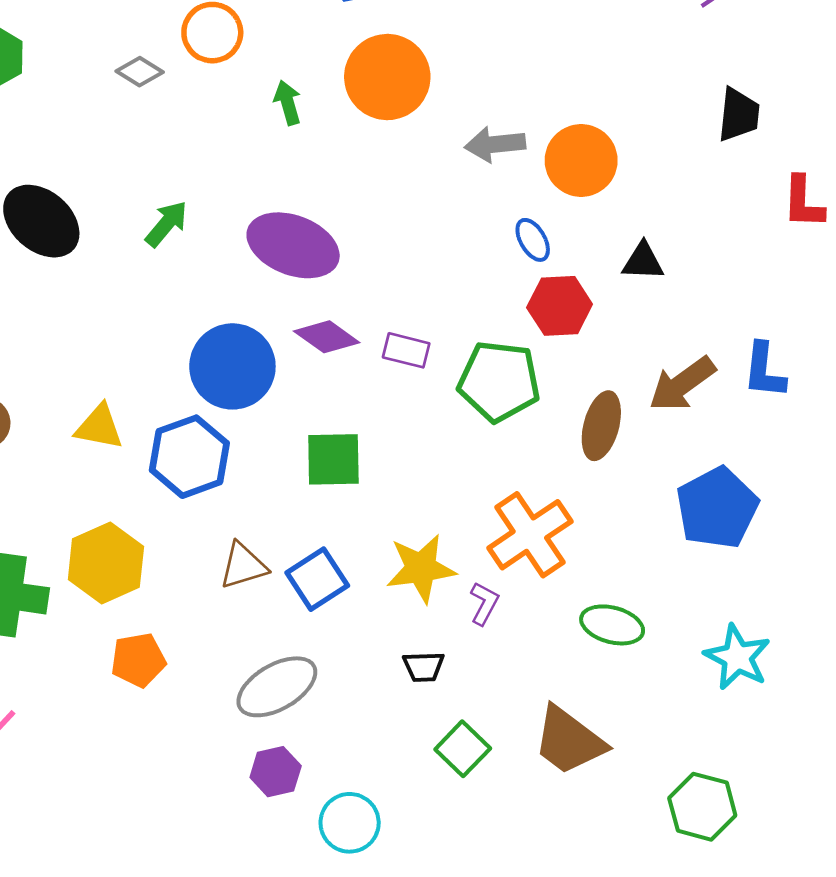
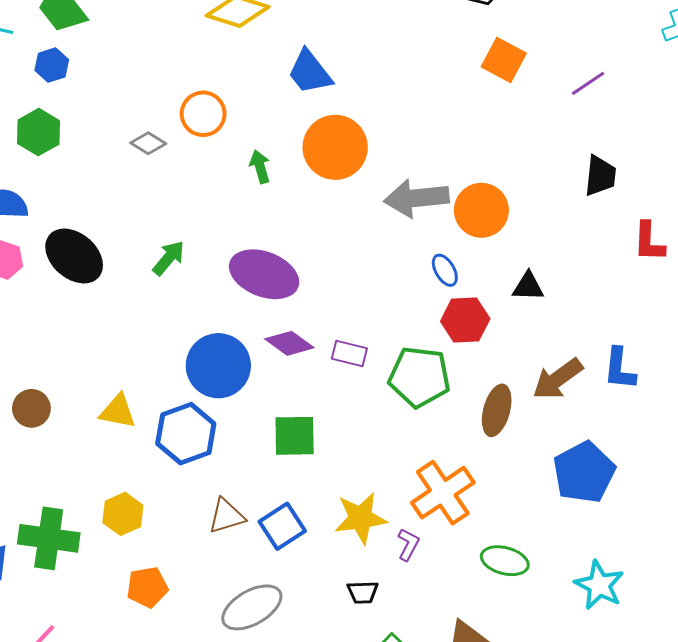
gray arrow: (495, 144) -> (416, 198), size x1.4
yellow hexagon: (106, 563) -> (123, 514), size x0.7

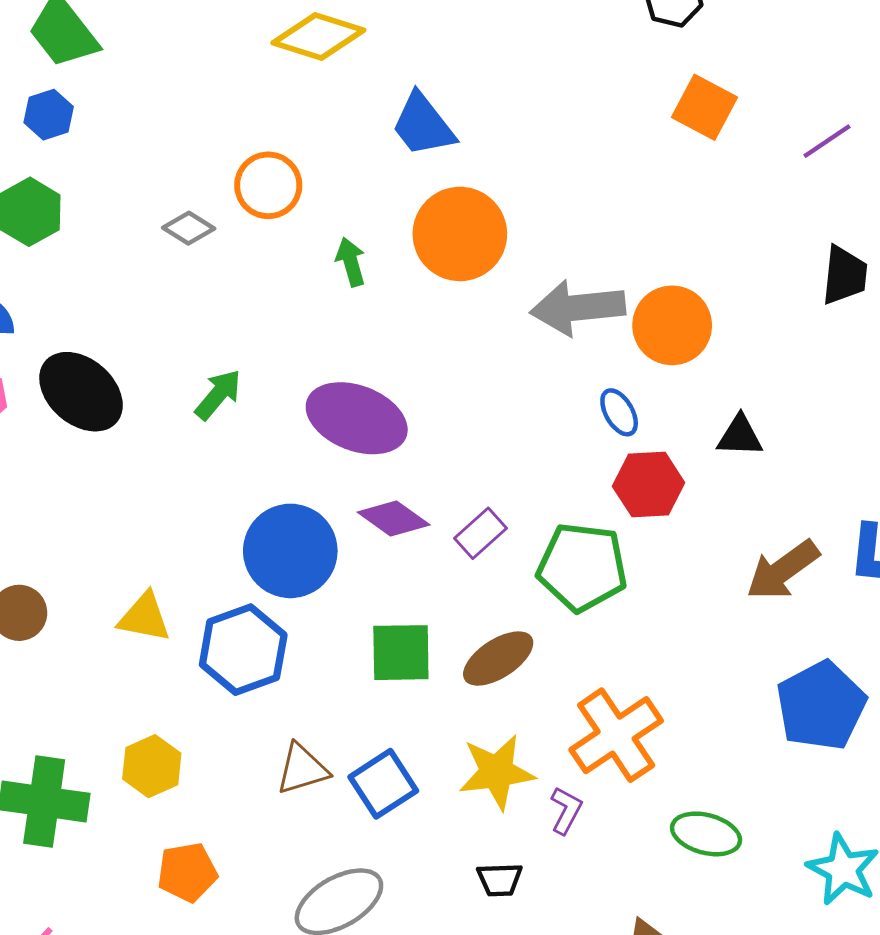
purple rectangle: (349, 353) -> (480, 533), turned -56
brown ellipse: (497, 410) -> (498, 659), moved, turned 42

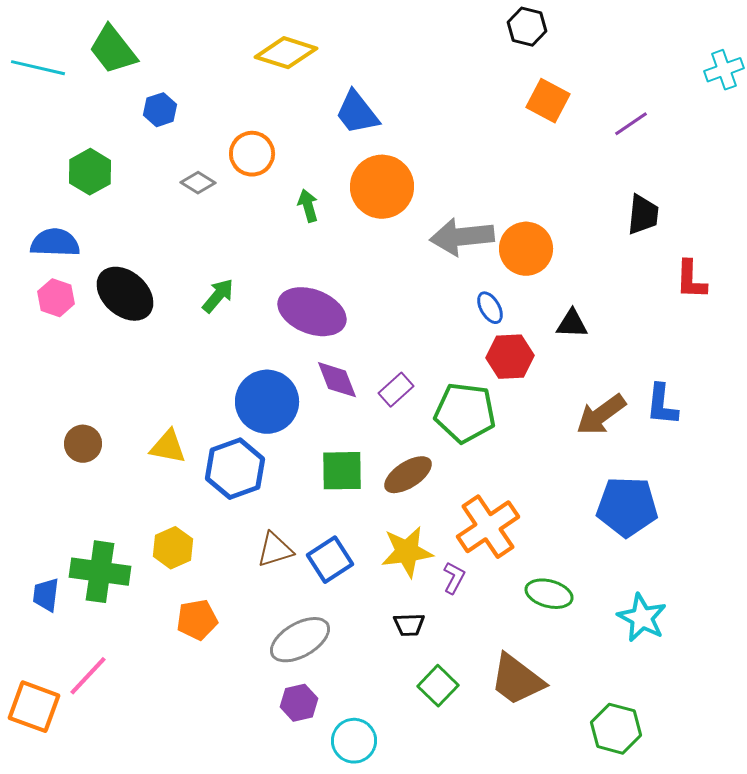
blue hexagon: (49, 115) -> (160, 110), moved
purple diamond: (394, 518) -> (337, 380), turned 33
blue pentagon: (821, 706) -> (627, 507), turned 30

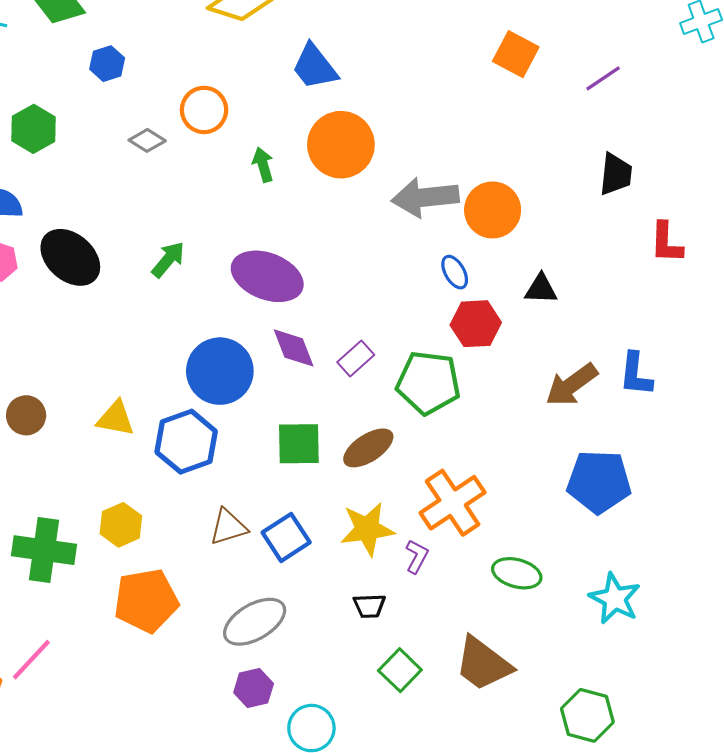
orange pentagon: (197, 620) -> (146, 601), size x1.5

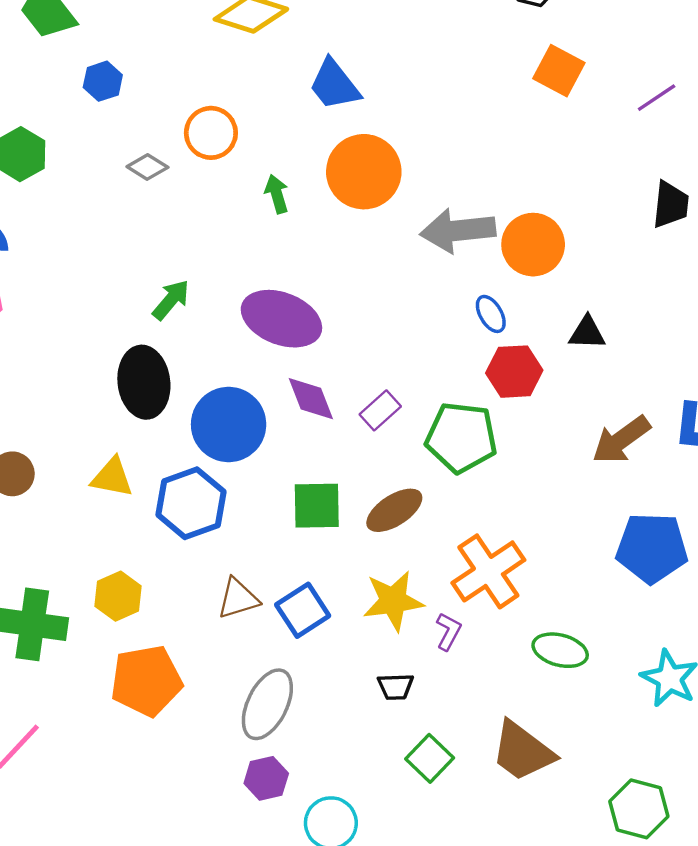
black ellipse: (70, 257) -> (144, 382), moved, turned 42
gray ellipse: (255, 622) -> (267, 704), turned -34

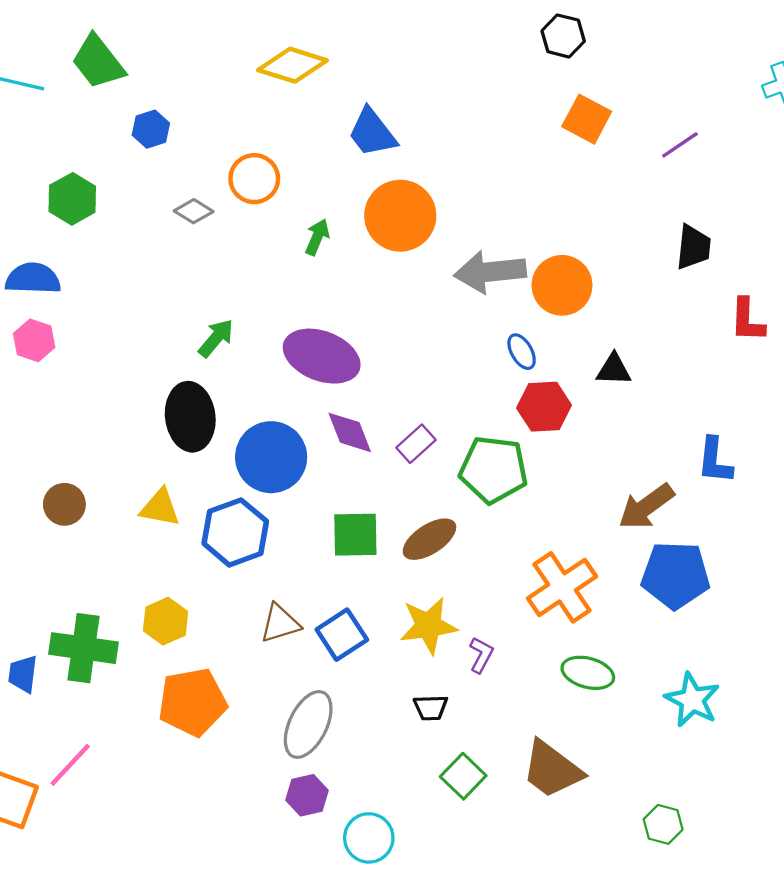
green arrow: (277, 194) -> (317, 237), turned 39
brown arrow: (621, 440) -> (646, 507), moved
orange cross: (488, 571) -> (562, 587), moved
green hexagon: (639, 809) -> (663, 824), size x0.7

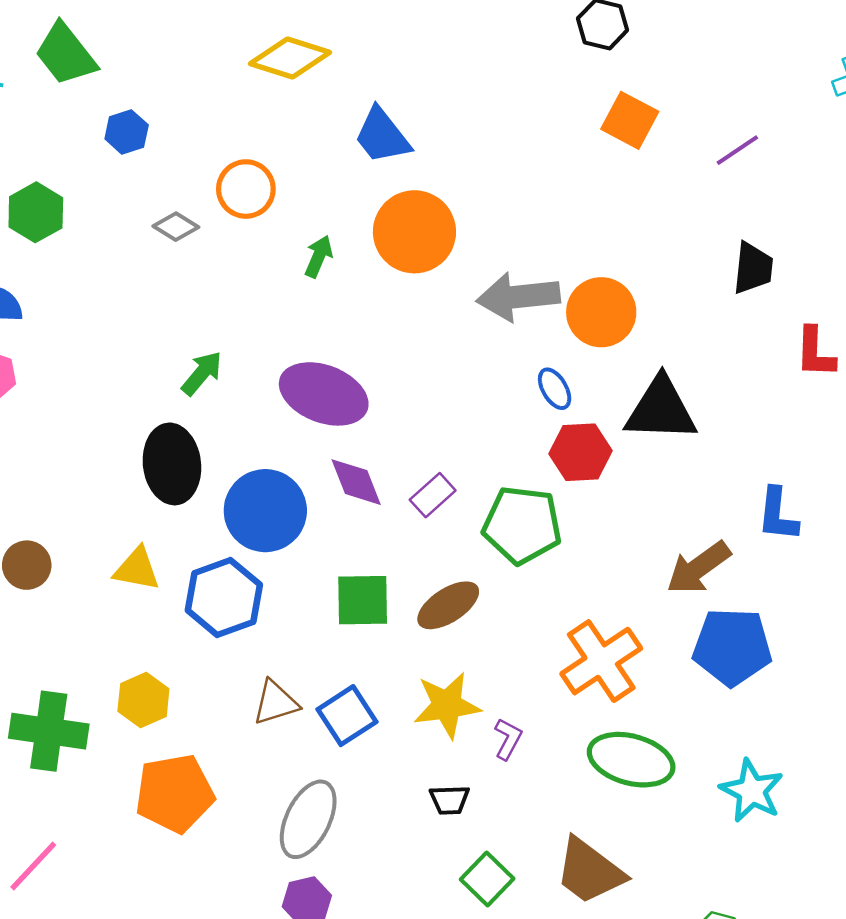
black triangle: (614, 370) -> (661, 409), size x1.8
green ellipse: (588, 673) -> (631, 760), size x1.4

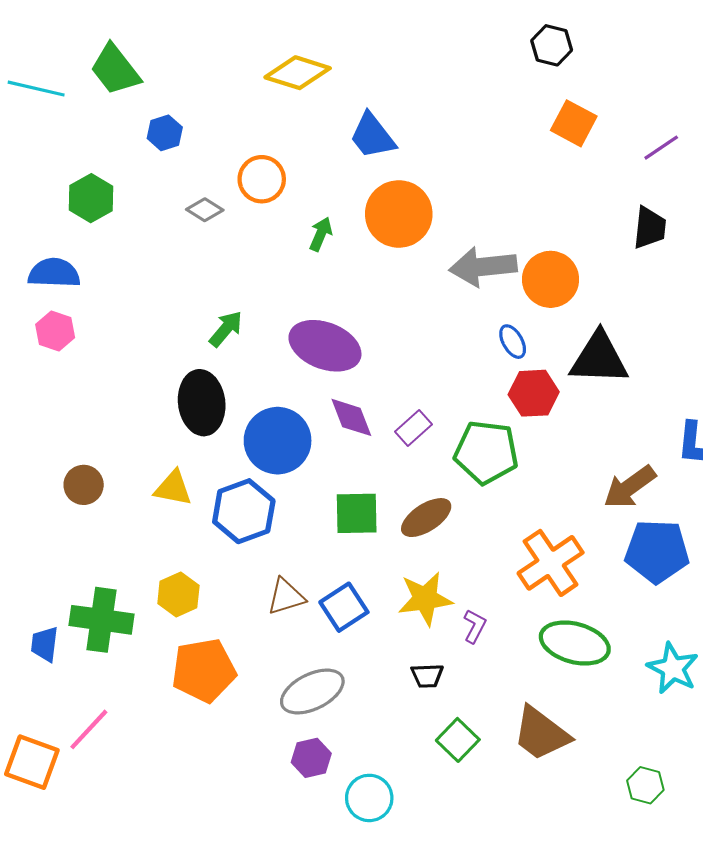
black trapezoid: (753, 268) -> (650, 228), moved
gray ellipse: (308, 819) -> (312, 691), turned 38

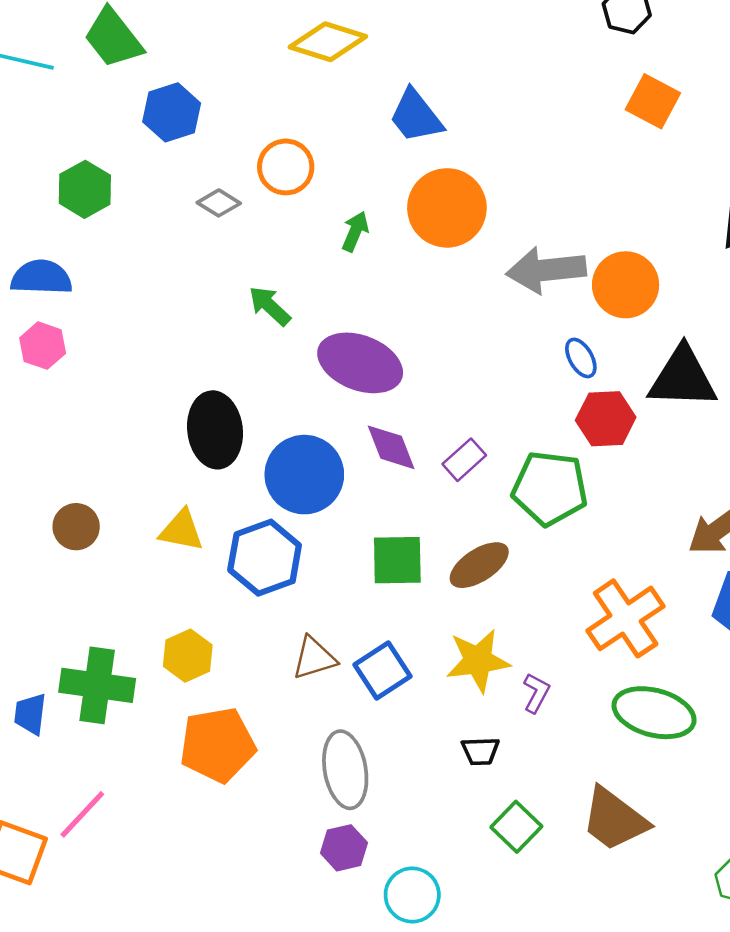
blue hexagon: (165, 133) -> (172, 112), size x1.4
green arrow: (226, 329) -> (270, 306), moved, turned -87
gray ellipse: (312, 691) -> (345, 770), turned -74

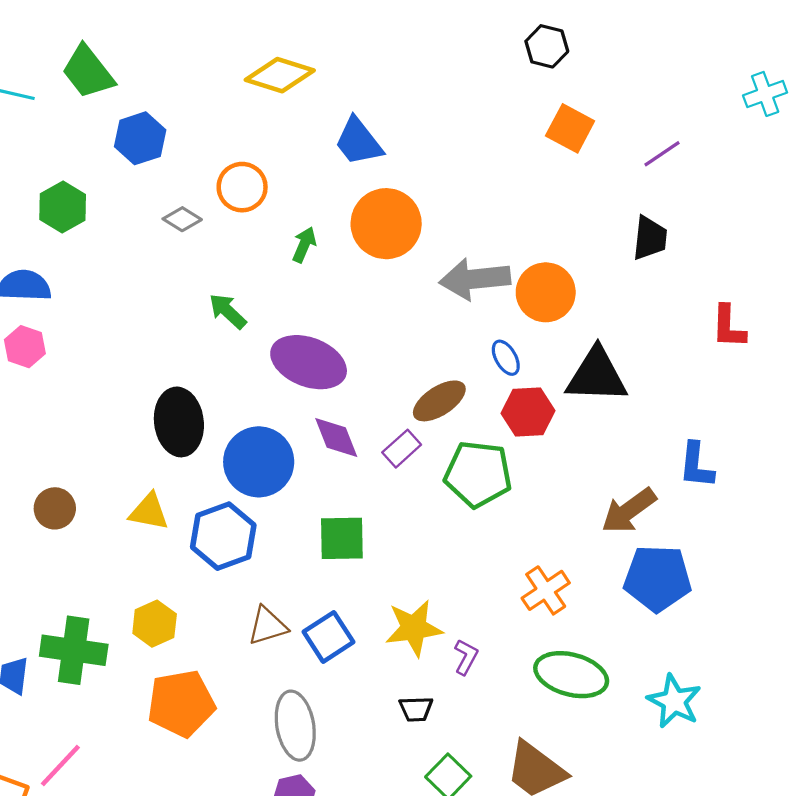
brown ellipse: (479, 565) -> (439, 401), moved
orange cross: (626, 618) -> (546, 590), size x0.7

